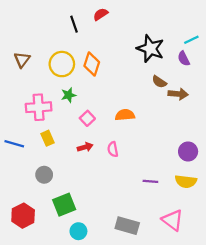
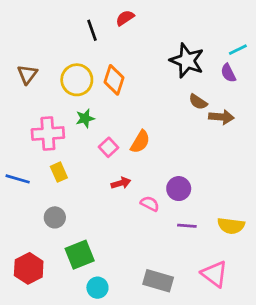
orange semicircle: (125, 115) -> (140, 142), moved, turned 126
red arrow: (85, 147) -> (121, 183), moved
pink semicircle: (113, 149) -> (150, 204), moved, turned 128
purple circle: (188, 152) -> (179, 189), moved

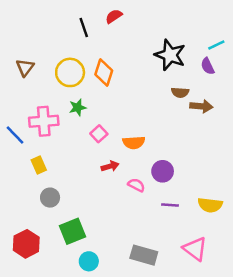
brown semicircle: (198, 102) -> (180, 92), turned -30
orange semicircle: (140, 142) -> (134, 143), moved, turned 55
yellow rectangle: (59, 172) -> (39, 165), moved
blue line: (18, 179) -> (15, 135), moved, turned 30

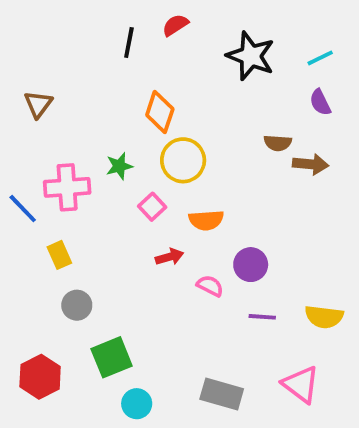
black line: (84, 27) -> (129, 42), turned 30
cyan line: (216, 45) -> (320, 58), moved
black star: (170, 55) -> (251, 56), moved
yellow circle: (70, 72) -> (183, 160), moved

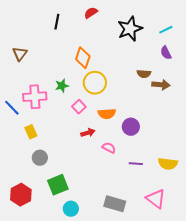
black line: (129, 42) -> (57, 22), moved
black star: (251, 56) -> (130, 29), turned 30
purple circle: (251, 265) -> (131, 127), moved

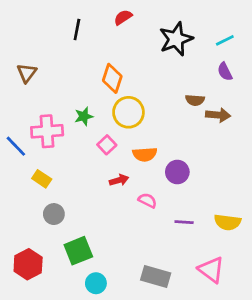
yellow rectangle: (31, 132) -> (42, 179), turned -32

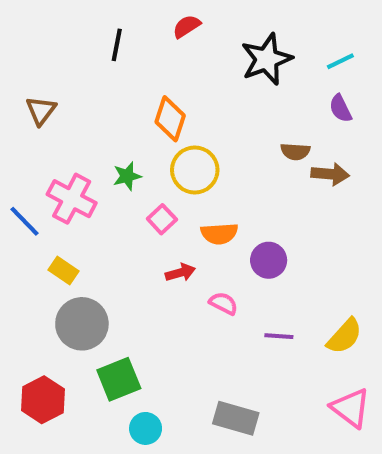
pink cross: (47, 131) -> (72, 199), turned 32
gray circle: (54, 214) -> (82, 324), size x1.6
yellow semicircle: (228, 222) -> (345, 336), turned -55
pink triangle: (211, 270) -> (351, 408), moved

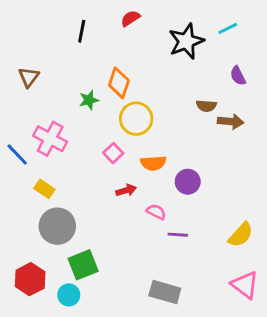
cyan line: (340, 61) -> (228, 28), moved
green star: (127, 176) -> (89, 100), moved
purple line: (279, 336) -> (178, 235), moved
cyan circle: (146, 428) -> (69, 295), moved

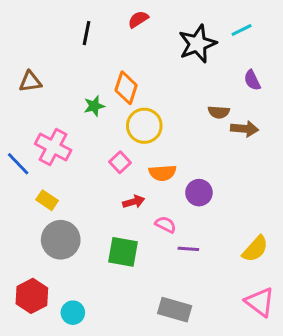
brown triangle: (29, 77) -> (30, 82), turned 45
green square: (83, 265) -> (123, 252), moved, turned 32

